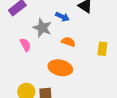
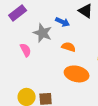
orange ellipse: (60, 68) -> (77, 74), moved

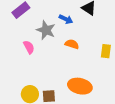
orange ellipse: (77, 74) -> (80, 86), moved

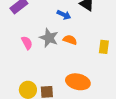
gray star: (46, 30) -> (49, 38), moved

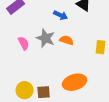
orange ellipse: (78, 82) -> (75, 82), turned -30

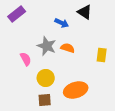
pink semicircle: (24, 43) -> (26, 59), moved
yellow circle: (25, 90) -> (46, 78), moved

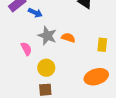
blue arrow: (62, 23) -> (35, 13), moved
orange ellipse: (76, 90) -> (96, 77), moved

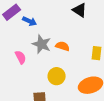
yellow circle: (46, 68) -> (57, 76), moved

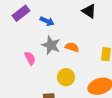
blue arrow: (30, 21) -> (47, 21), moved

